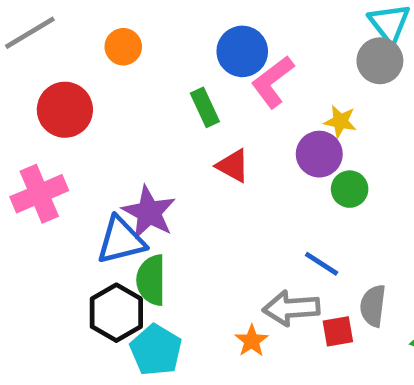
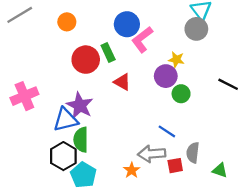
red circle: (65, 110) -> (86, 60), moved

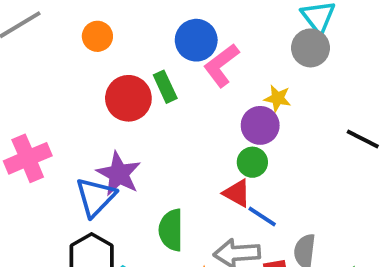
red triangle: (122, 82) -> (237, 193), moved
green circle: (181, 94) -> (252, 162), moved
blue triangle: (66, 120) -> (95, 197), turned -32
green semicircle: (81, 140) -> (171, 230), moved

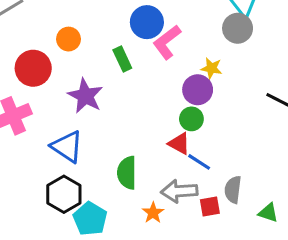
orange circle: (97, 36) -> (69, 39), moved
red circle: (128, 98) -> (33, 68), moved
purple star: (119, 174) -> (85, 96), moved
blue triangle: (95, 197) -> (67, 147), turned -40

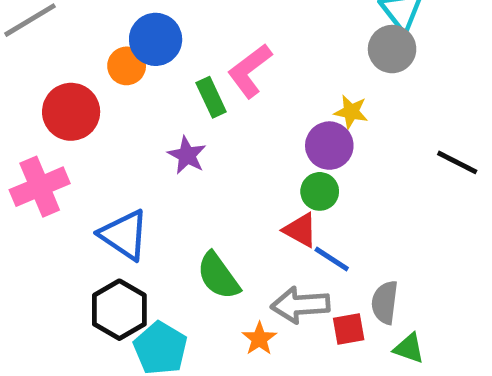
blue circle: (147, 22) -> (156, 39), moved
pink L-shape: (167, 42) -> (250, 71), moved
purple star: (85, 96) -> (187, 155), moved, size x0.7
green semicircle: (127, 173) -> (218, 276), turned -36
green triangle: (268, 213) -> (409, 348), moved

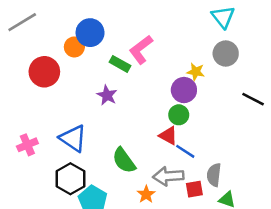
gray circle: (392, 49) -> (226, 53), moved
green rectangle: (211, 97) -> (120, 64), turned -36
pink cross: (40, 187) -> (27, 145), moved, size x0.7

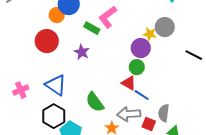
gray circle: (226, 53) -> (165, 27), moved
red circle: (44, 72) -> (47, 41), moved
red square: (194, 189) -> (149, 124), turned 32

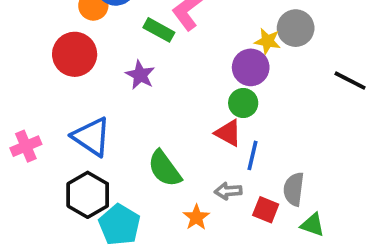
blue line: (142, 95) -> (253, 155), turned 70
gray arrow: (129, 114) -> (228, 191), size x0.6

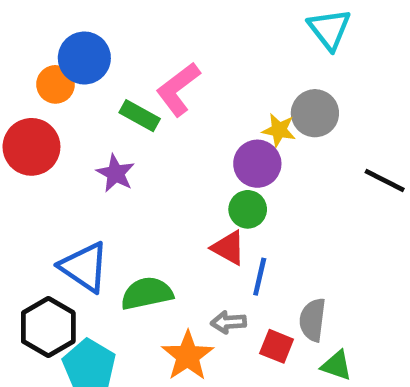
blue triangle: (91, 137) -> (84, 267), moved
green semicircle: (165, 169) -> (147, 293), turned 114
orange star: (196, 217) -> (188, 356), size x1.5

